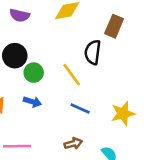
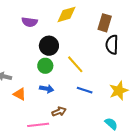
black semicircle: (93, 52) -> (112, 45), moved
black circle: (15, 56) -> (49, 46), moved
brown arrow: (73, 143) -> (59, 112), moved

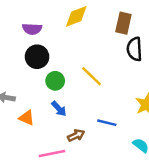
black circle: (49, 46) -> (37, 57), moved
blue arrow: (47, 89) -> (59, 109), turned 40
blue line: (85, 90) -> (107, 123), moved

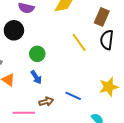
black circle: (37, 57) -> (14, 30), moved
yellow line: (92, 76) -> (79, 42), moved

